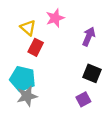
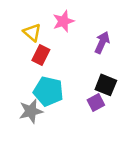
cyan pentagon: (23, 79) -> (48, 91), moved
purple square: (83, 99) -> (96, 102), moved

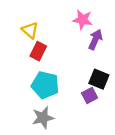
pink star: (63, 21) -> (83, 20), moved, turned 30
gray star: (31, 111) -> (43, 118), moved

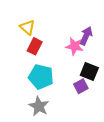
pink star: (83, 20) -> (75, 46), moved
gray star: (43, 118) -> (39, 106), turned -30

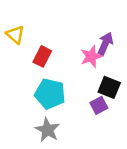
yellow triangle: (27, 27) -> (15, 35), moved
pink star: (75, 46) -> (91, 56), turned -30

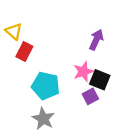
red rectangle: (42, 56) -> (24, 51), moved
pink star: (91, 56) -> (83, 72), moved

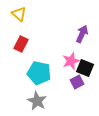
yellow triangle: (14, 31) -> (19, 14), moved

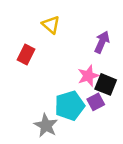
yellow triangle: (19, 14) -> (51, 25), moved
cyan pentagon: (39, 73) -> (70, 106), moved, turned -30

